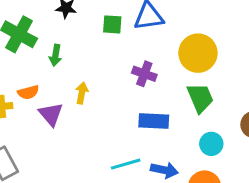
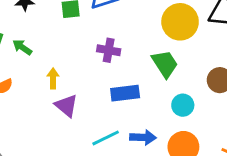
yellow circle: (198, 53) -> (180, 22), moved
green arrow: (56, 55) -> (22, 47), turned 126
purple triangle: (51, 114) -> (66, 106), moved

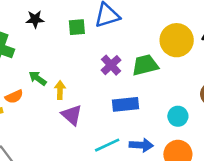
green arrow: (22, 47) -> (38, 78), moved
purple cross: (109, 50) -> (111, 65), turned 36
green trapezoid: (165, 64) -> (145, 65), moved, turned -72

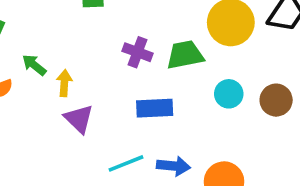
purple cross: (111, 65) -> (138, 52), turned -30
cyan circle: (178, 116) -> (229, 94), moved

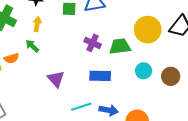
yellow arrow: (64, 83) -> (37, 24), moved

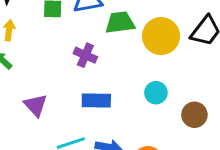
green trapezoid: (120, 46) -> (120, 23), moved
brown circle: (171, 76) -> (194, 115), moved

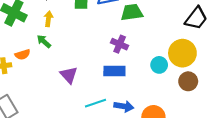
yellow circle: (161, 36) -> (182, 53), moved
purple cross: (85, 55) -> (120, 44), moved

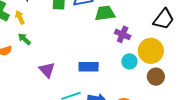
yellow arrow: (48, 19) -> (20, 17), moved, turned -32
purple cross: (120, 44) -> (123, 34), moved

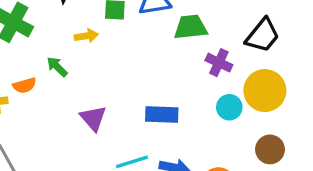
yellow arrow: (20, 17) -> (86, 36), moved, turned 104
black trapezoid: (164, 19) -> (263, 35), moved
brown circle: (156, 77) -> (270, 149), moved

